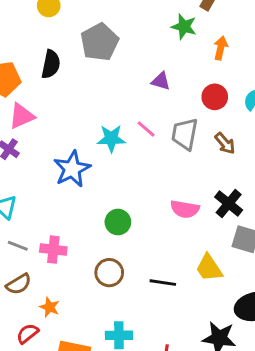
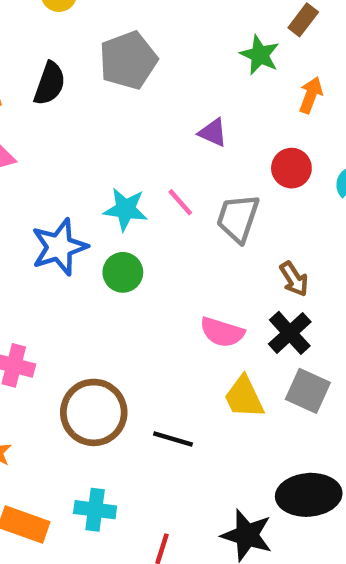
brown arrow: (225, 143) -> (294, 279), moved
green circle: (118, 222) -> (123, 272), moved
yellow trapezoid: (209, 268) -> (244, 397), moved
brown circle: (109, 273) -> (94, 412), size x1.5

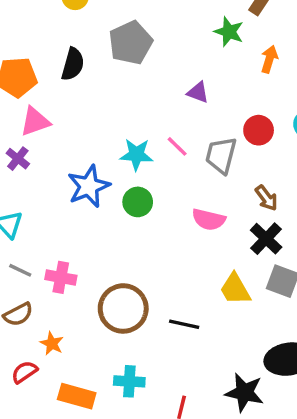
red circle: (291, 168) -> (259, 130), moved
pink semicircle: (222, 332) -> (209, 219), moved

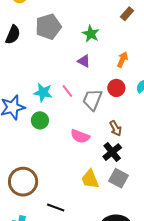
green star: (229, 32) -> (91, 34), moved
orange arrow: (269, 59) -> (122, 60), moved
black line: (184, 324) -> (56, 208), moved

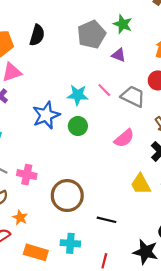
gray pentagon: (48, 27) -> (91, 34), moved
gray trapezoid: (92, 100) -> (133, 96), turned 100
pink semicircle: (80, 136) -> (124, 138), turned -54

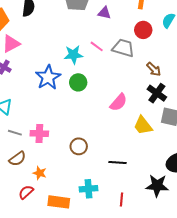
pink semicircle: (124, 138) -> (118, 102), moved
brown circle: (67, 196) -> (79, 146), size x0.6

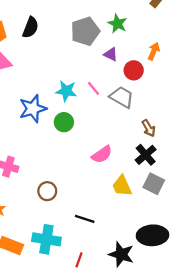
red circle: (143, 30) -> (134, 70), moved
cyan cross: (89, 189) -> (46, 239), size x1.4

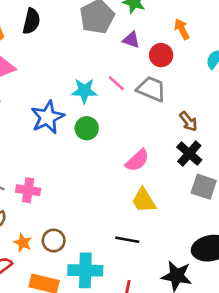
orange arrow: (154, 51) -> (182, 29), turned -42
yellow trapezoid: (122, 186) -> (144, 200), moved
brown circle: (47, 191) -> (54, 240), moved

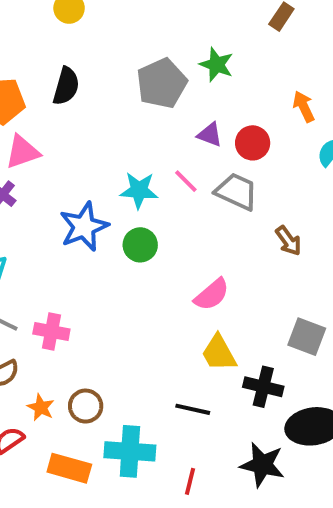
orange arrow: (182, 29) -> (304, 107), moved
purple triangle: (131, 40) -> (210, 135), moved
black cross: (189, 154) -> (263, 387), moved, turned -30

